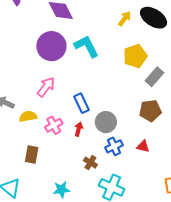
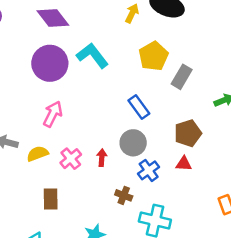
blue rectangle: (81, 103) -> (139, 107), moved
brown pentagon: (150, 111) -> (188, 133), moved

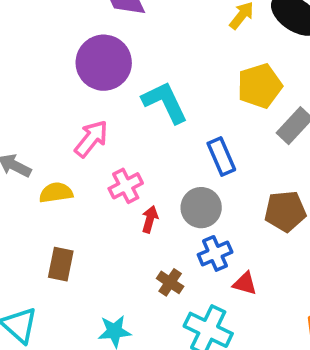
cyan L-shape: (92, 56) -> (165, 102), moved
pink cross: (71, 159) -> (126, 186), moved
red triangle: (184, 164) -> (245, 283), moved

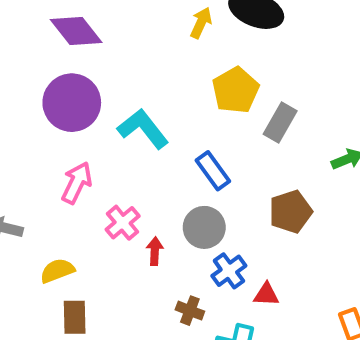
yellow semicircle: (56, 193) -> (57, 271), moved

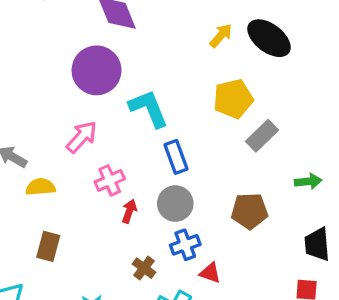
blue rectangle: (213, 171) -> (176, 157), moved
yellow semicircle: (57, 271) -> (40, 187), moved

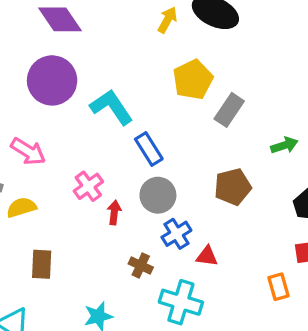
pink arrow: (82, 137) -> (28, 151), moved, turned 92

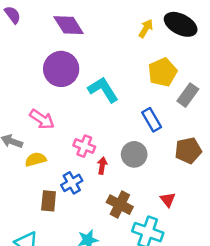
blue rectangle: (149, 149) -> (152, 120), moved
pink cross: (88, 186) -> (84, 146), turned -35
blue cross: (176, 234) -> (72, 183), moved
red triangle: (207, 256) -> (168, 200), turned 42
brown cross: (141, 266) -> (120, 205), size x1.5

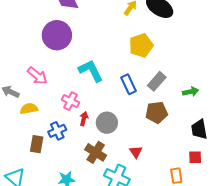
cyan L-shape: (103, 90) -> (91, 71), moved
gray rectangle: (188, 95) -> (157, 81), moved
gray circle: (134, 154) -> (107, 123), moved

